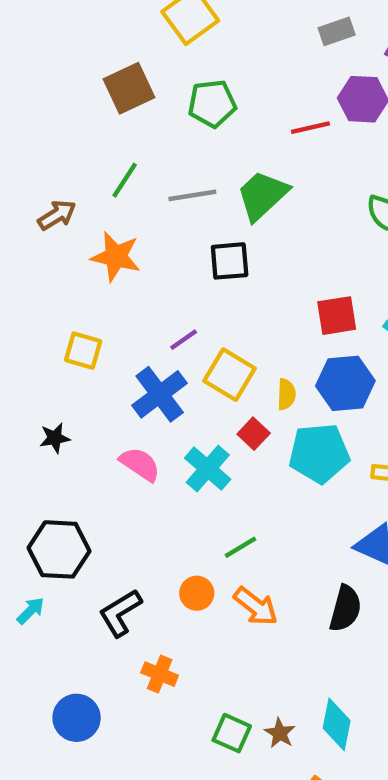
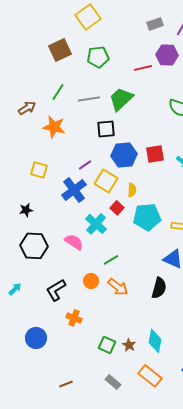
blue hexagon: (345, 383) -> (124, 155), moved
pink semicircle: (140, 464) -> (74, 242), moved
black hexagon: (59, 549) -> (34, 246), moved

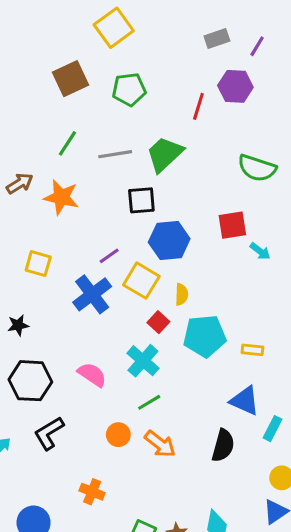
red line: (143, 68) -> (198, 106), turned -60
brown arrow: (27, 108) -> (20, 183), moved
red square: (155, 154) -> (232, 225), moved
cyan cross: (96, 224) -> (143, 361), moved
black L-shape: (56, 290) -> (49, 433), moved

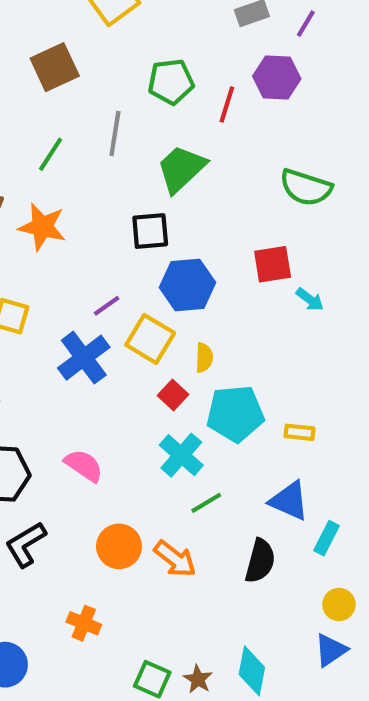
green pentagon: (129, 89) -> (171, 82), moved
gray line: (115, 154) -> (115, 134), moved, turned -72
cyan cross: (143, 361) -> (181, 455), moved
green line: (149, 402) -> (206, 503), moved
orange circle: (118, 435) -> (119, 546), size x1.4

